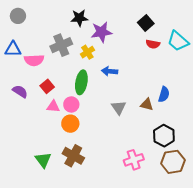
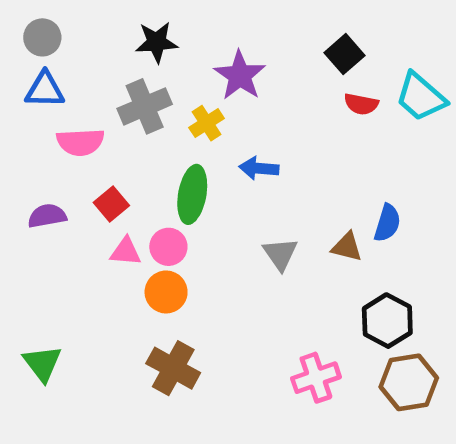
black star: (79, 18) -> (157, 42), moved
purple star: (102, 32) -> (240, 75), turned -30
blue triangle: (13, 49) -> (45, 90), moved
purple semicircle: (20, 91) -> (47, 216), turned -42
green triangle: (43, 160) -> (42, 363), moved

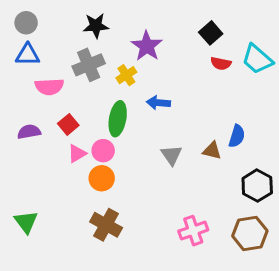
pink triangle: (126, 252) -> (77, 154), turned -36
black hexagon: (387, 321) -> (257, 186), moved

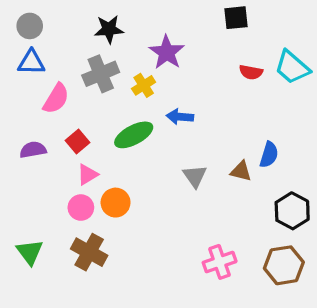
black square: (211, 33) -> (236, 18), moved, turned 35
pink semicircle: (49, 87) -> (56, 99), turned -56
green ellipse: (118, 119) -> (134, 135), turned 52
pink circle: (103, 151) -> (81, 208), moved
brown cross: (106, 225) -> (89, 252), moved

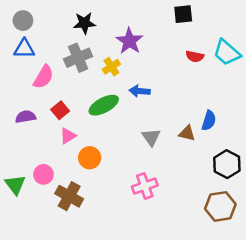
pink circle: (81, 208) -> (43, 174), moved
green triangle: (30, 252) -> (15, 185), moved
pink cross: (220, 262) -> (145, 186), moved

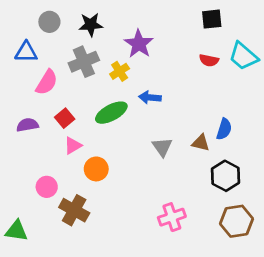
black square: (183, 14) -> (212, 19), moved
gray circle: (23, 21) -> (49, 22), moved
black hexagon: (227, 164) -> (225, 176), moved
green triangle: (15, 185) -> (16, 231), moved, turned -45
pink cross: (145, 186) -> (172, 217), moved

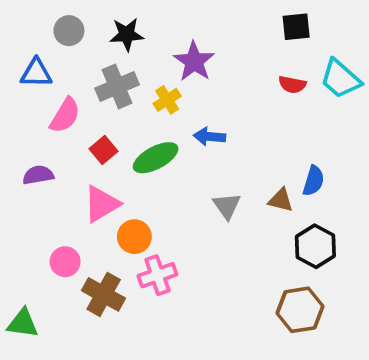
red square: (65, 118) -> (104, 150), moved
pink triangle: (73, 146) -> (102, 204), size x1.5
pink cross: (172, 217) -> (157, 275), moved
brown hexagon: (236, 221) -> (300, 310), moved

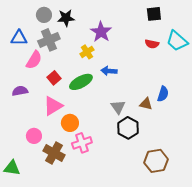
gray circle: (69, 31) -> (44, 15), moved
gray cross: (117, 86) -> (49, 40), moved
black hexagon: (315, 246) -> (128, 128), moved

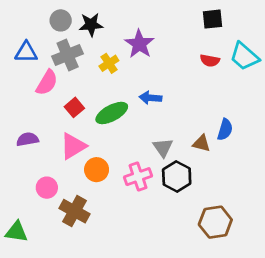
yellow cross: (87, 52) -> (109, 63), moved
purple semicircle: (20, 91) -> (27, 139), moved
pink cross: (82, 143) -> (138, 177), moved

